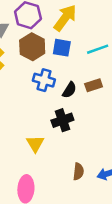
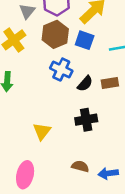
black cross: (62, 120) -> (86, 120), moved
brown semicircle: (78, 172) -> (80, 166), turned -91

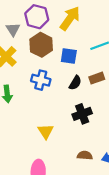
blue square: (85, 40) -> (69, 56), moved
blue cross: (61, 69) -> (41, 80), moved

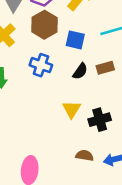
black cross: (82, 114) -> (100, 120), moved
yellow triangle: (46, 131) -> (72, 109), moved

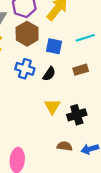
black semicircle: (80, 71) -> (49, 74), moved

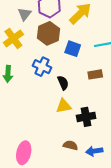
black semicircle: (49, 74) -> (63, 83), moved, turned -64
yellow triangle: (52, 106) -> (64, 106), turned 42

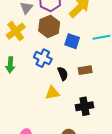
brown rectangle: (95, 74) -> (85, 70), moved
yellow triangle: (64, 106) -> (52, 93), moved

